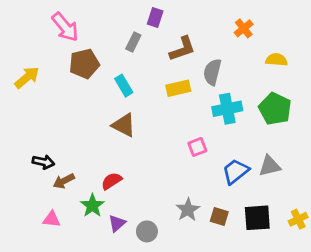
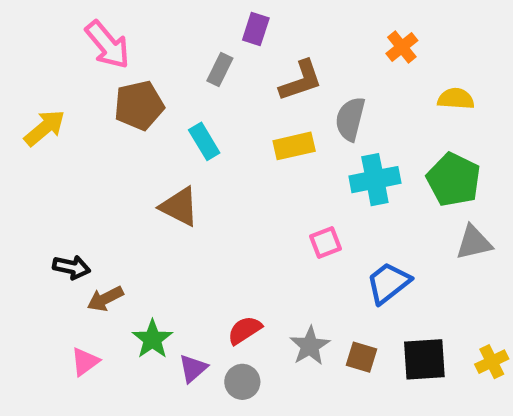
brown triangle: (124, 125) -> (179, 207), moved
gray triangle: (270, 166) -> (474, 243), moved
red semicircle: (111, 181) -> (245, 330), moved
pink triangle: (52, 219) -> (85, 362), turned -42

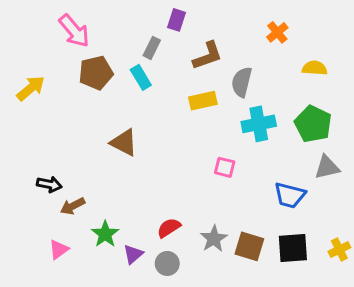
cyan rectangle: (204, 141) -> (141, 77), moved
pink square: (325, 243) -> (225, 167), turned 35
blue trapezoid: (388, 283) -> (290, 195), moved, turned -128
brown square: (361, 357) -> (249, 246), size x1.4

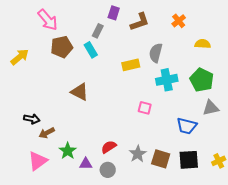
brown L-shape: (208, 56) -> (140, 22), moved
pink triangle: (59, 250) -> (38, 161), size x1.5
purple triangle: (133, 254) -> (86, 164), turned 40

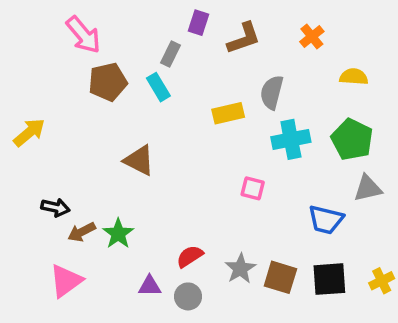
yellow arrow: (20, 57) -> (29, 132), moved
green star: (68, 151) -> (118, 234), moved

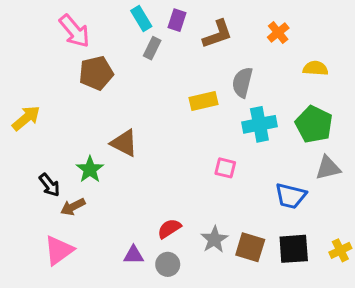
cyan rectangle: (158, 87) -> (141, 19), moved
black arrow: (55, 207) -> (49, 185), turned 40
green star: (118, 234) -> (90, 169), moved

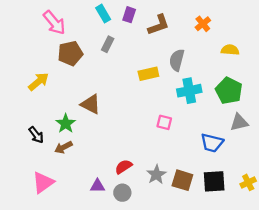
gray rectangle: (152, 48) -> (108, 44), moved
yellow arrow: (26, 118) -> (38, 82), moved
brown arrow: (73, 207) -> (63, 147), moved

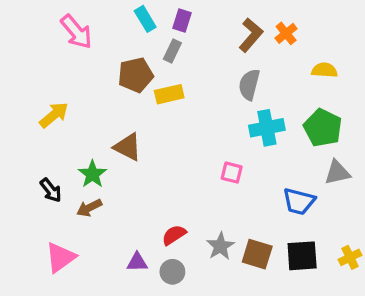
brown L-shape: (159, 25) -> (251, 35), moved, turned -30
gray rectangle: (108, 44) -> (172, 51), moved
brown pentagon: (70, 53) -> (136, 75), moved
yellow rectangle: (148, 74) -> (169, 94), moved

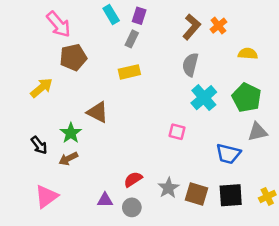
brown pentagon: (136, 75) -> (73, 57), moved
cyan cross: (267, 128) -> (204, 98), turned -30

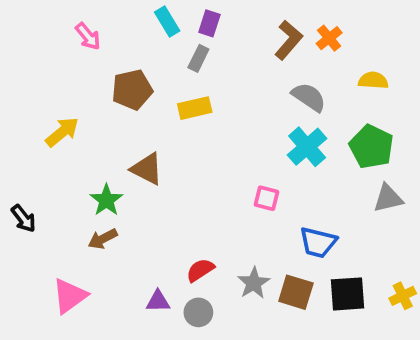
pink arrow: (59, 24) -> (88, 36), size x0.7
brown pentagon: (73, 57) -> (132, 90), moved
gray semicircle: (190, 65) -> (309, 97), moved, turned 110
black arrow: (39, 145) -> (24, 219), moved
blue trapezoid: (228, 154) -> (318, 242), moved

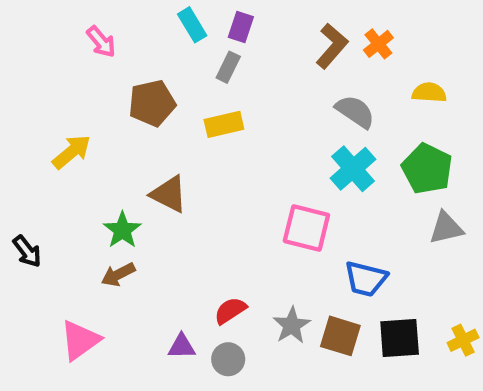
pink square: (267, 198) -> (306, 228), size x1.6

